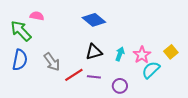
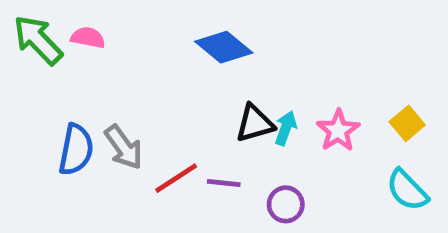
green arrow: (21, 31) -> (38, 40), moved
black triangle: (94, 52) -> (255, 123), moved
blue semicircle: (20, 60) -> (76, 150), moved
cyan semicircle: (151, 70) -> (407, 190), moved, turned -90

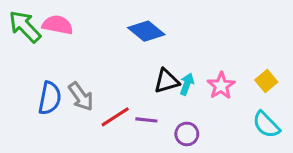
pink semicircle: (88, 38) -> (58, 25), size x1.4

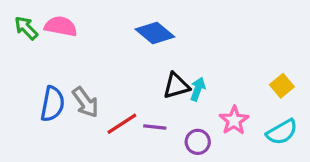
green arrow: (25, 26) -> (26, 28), size x0.7
pink star: (221, 86) -> (234, 120), moved
cyan semicircle: (266, 125) -> (282, 132), turned -76

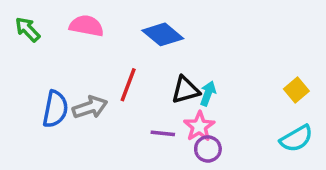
pink semicircle: (61, 26) -> (87, 26), moved
gray arrow: (86, 102) -> (90, 107), turned -72
pink star: (234, 120) -> (199, 126), moved
red line: (122, 124) -> (128, 85), moved, turned -36

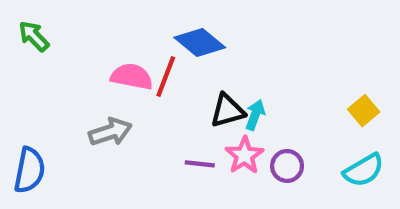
pink semicircle: (87, 26) -> (132, 77), moved
red line: (128, 85) -> (166, 77), moved
blue semicircle: (55, 109) -> (30, 170), moved
purple circle: (208, 149) -> (287, 166), moved

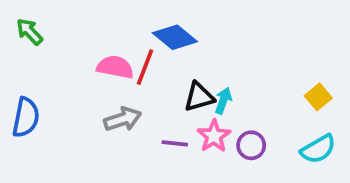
gray arrow: (110, 132) -> (123, 119), moved
blue semicircle: (30, 170) -> (26, 117), moved

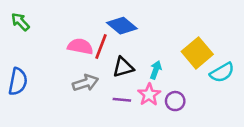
black triangle: (199, 97) -> (123, 67), moved
yellow square: (318, 97) -> (197, 53), moved, size x1.6
cyan semicircle: (318, 149) -> (222, 72), moved

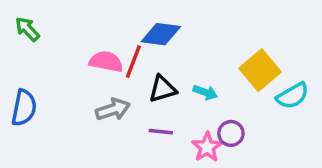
blue diamond: (122, 26) -> (161, 34), turned -32
cyan arrow: (156, 70) -> (205, 92), turned 90
pink star: (149, 95) -> (207, 147), moved

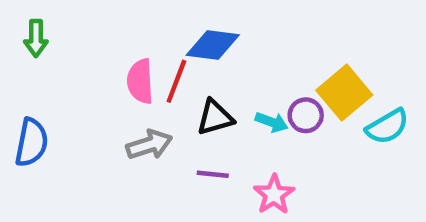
green arrow: (27, 29) -> (36, 38), turned -136
pink semicircle: (106, 62) -> (140, 81), turned -104
purple circle: (231, 133) -> (306, 115), moved

